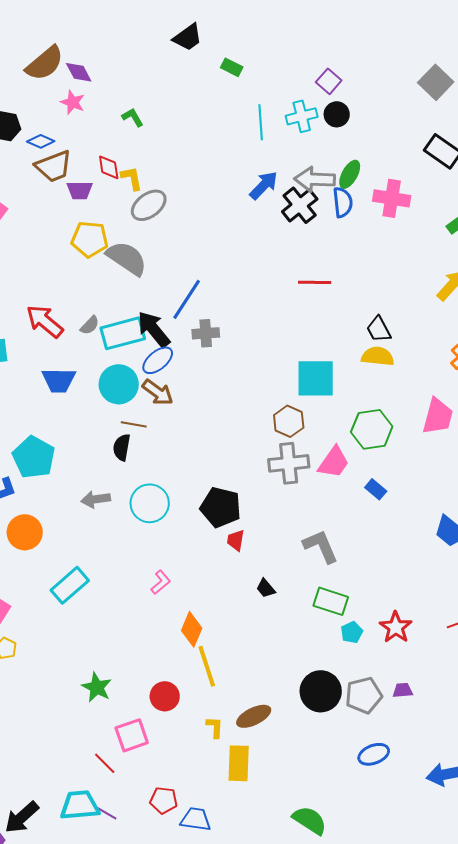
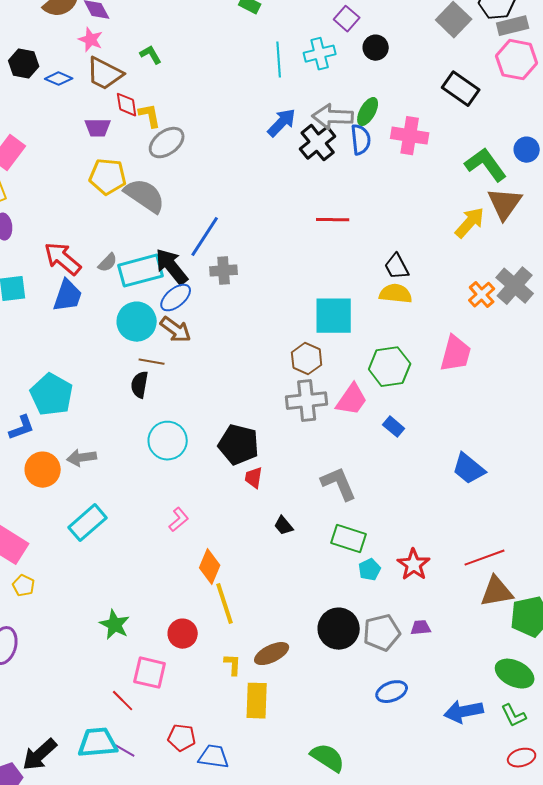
black circle: (337, 114) -> (376, 48), moved
brown trapezoid: (54, 166) -> (105, 74), moved, turned 48
blue trapezoid: (59, 380) -> (68, 296), moved, turned -72
gray arrow: (96, 499) -> (82, 458), moved
pink square: (132, 735) -> (150, 673), turned 32

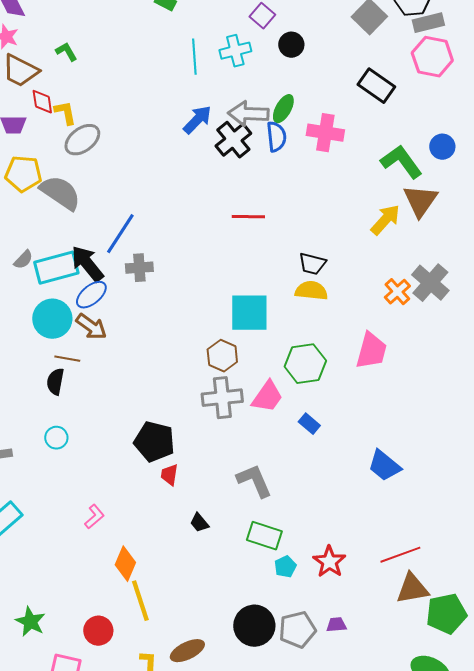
black trapezoid: (397, 267) -> (312, 264), turned -48
cyan circle: (168, 441) -> (56, 438), moved, size x0.6

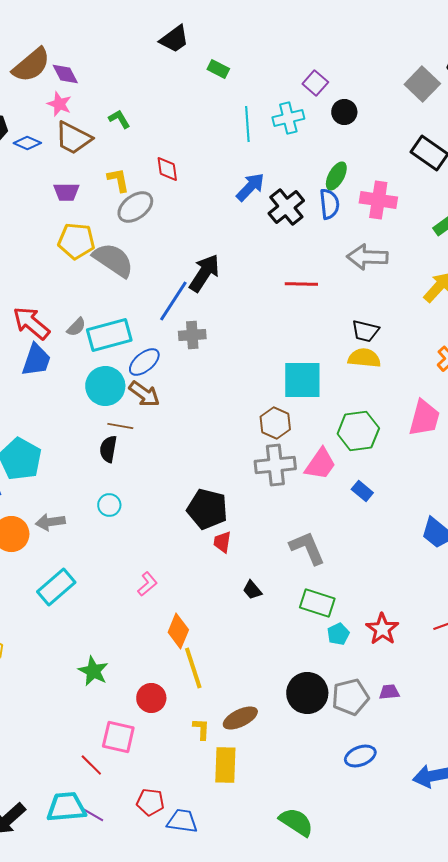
red diamond: (42, 102) -> (167, 169), moved
gray arrow: (248, 114) -> (367, 257), moved
black arrow: (87, 264) -> (204, 273), moved, turned 72
green star: (30, 622) -> (93, 671), moved

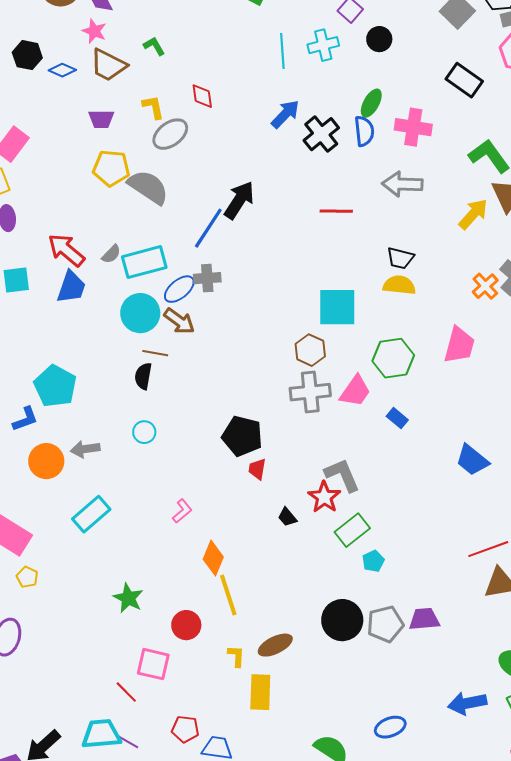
gray cross: (192, 335) -> (207, 278), moved
green rectangle: (317, 603) -> (352, 530), turned -56
red star: (382, 629) -> (324, 497), moved
purple trapezoid: (389, 692) -> (424, 619), size x1.5
blue ellipse: (360, 756) -> (390, 727), moved

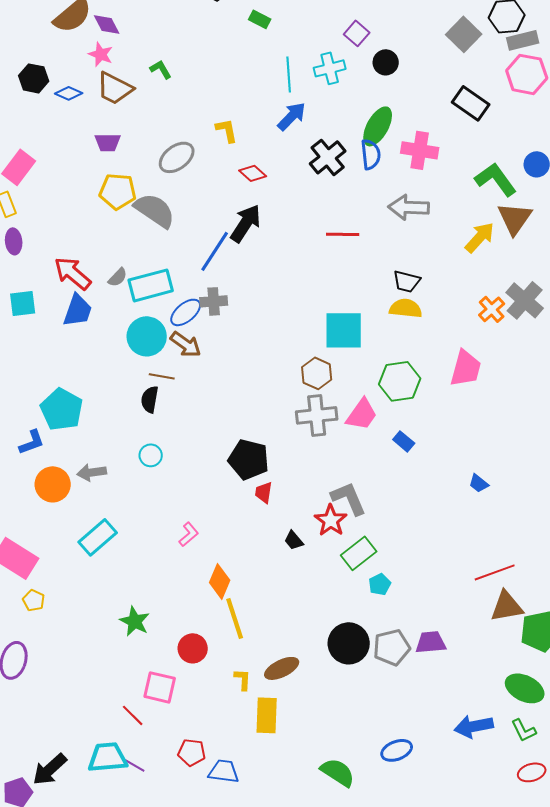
red diamond: (202, 96) -> (253, 173), moved, turned -40
green ellipse: (371, 103) -> (378, 126), size x1.4
yellow L-shape: (153, 107) -> (227, 130), moved
blue arrow: (285, 114) -> (292, 116), moved
blue trapezoid: (472, 460) -> (479, 483), size x0.6

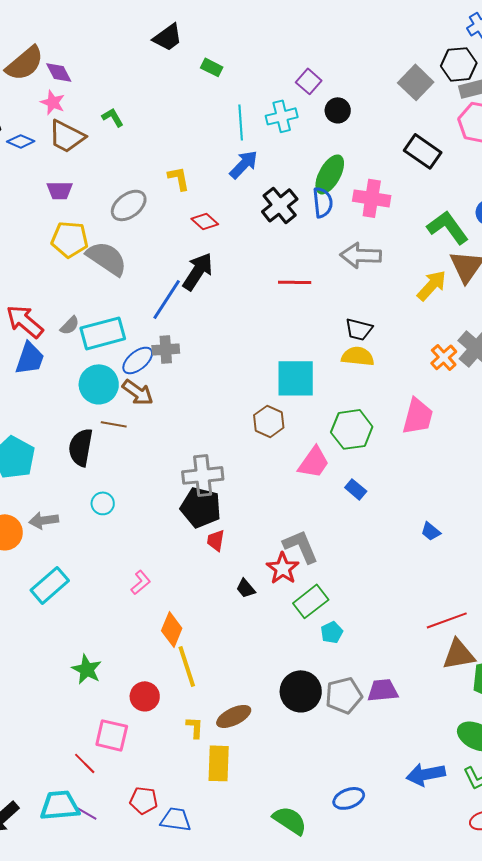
black semicircle: (150, 399) -> (81, 447), moved, size x1.4
gray cross: (317, 415) -> (203, 475), moved

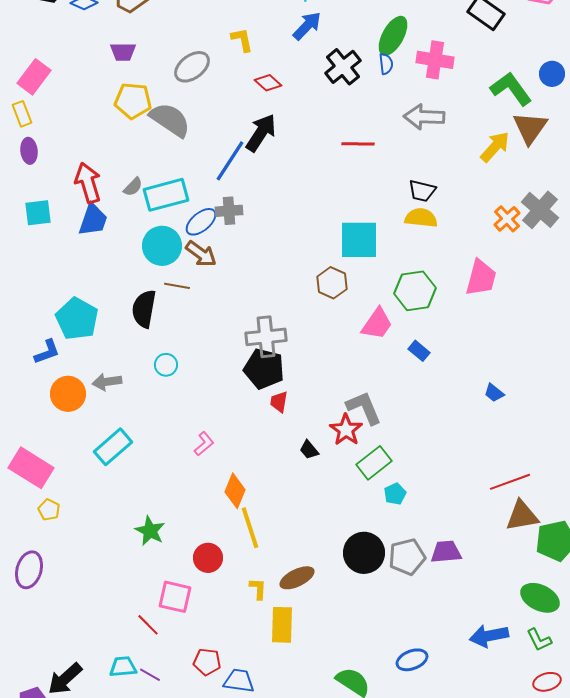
blue semicircle: (323, 202) -> (386, 64), size x0.7
red arrow: (25, 321) -> (88, 183), turned 33
cyan trapezoid: (60, 805) -> (123, 667), size x0.7

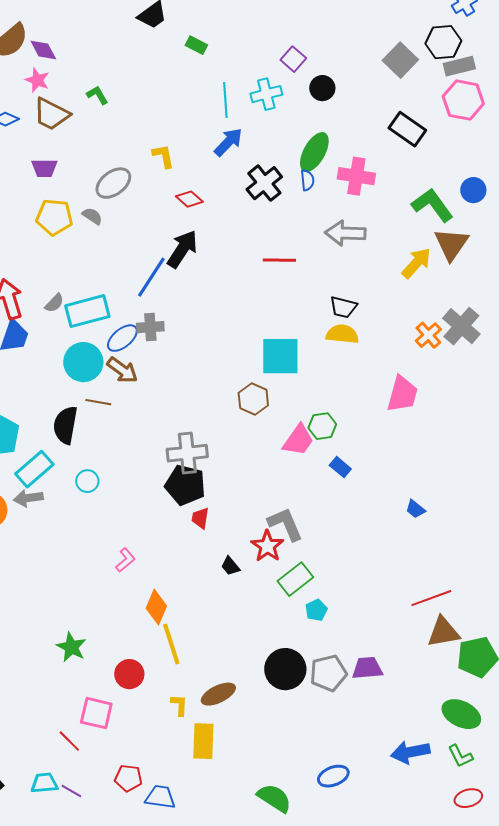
gray semicircle: (170, 120) -> (92, 216), moved, size x0.5
green hexagon: (415, 291) -> (322, 426), moved, size x0.7
cyan rectangle: (113, 447) -> (34, 469), moved

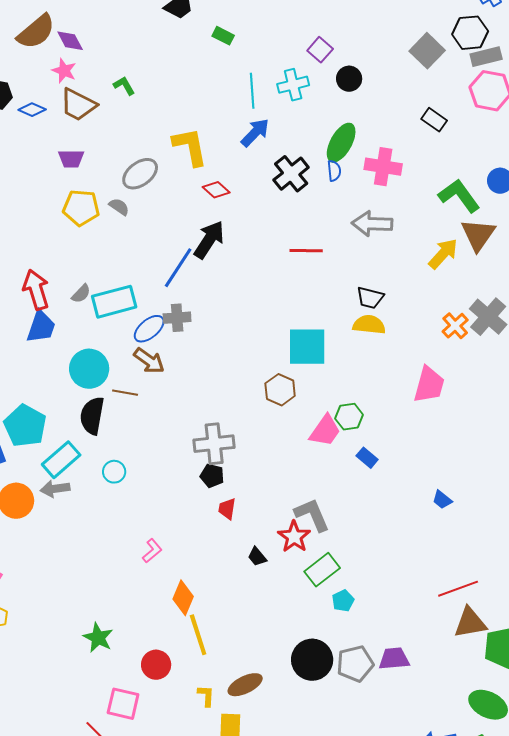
black rectangle: (407, 129) -> (434, 120), size x0.7
yellow L-shape: (163, 156) -> (190, 147), size x1.6
cyan circle: (83, 362) -> (89, 369), moved
black pentagon: (185, 485) -> (212, 476), size x0.6

